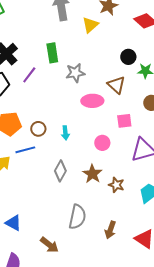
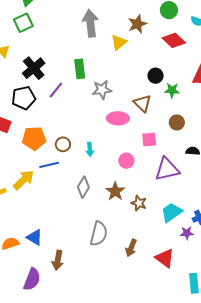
brown arrow: (49, 245) -> (58, 260), moved, turned 60

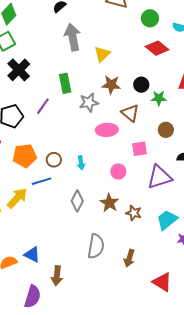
brown star: (137, 24) -> (111, 85), moved, turned 30
black cross: (34, 68) -> (19, 70), moved
red triangle: (165, 258) -> (162, 282), moved

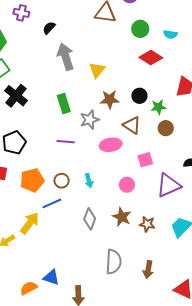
purple line: (43, 106) -> (66, 142), moved, turned 66
brown circle: (166, 130) -> (166, 128), moved

